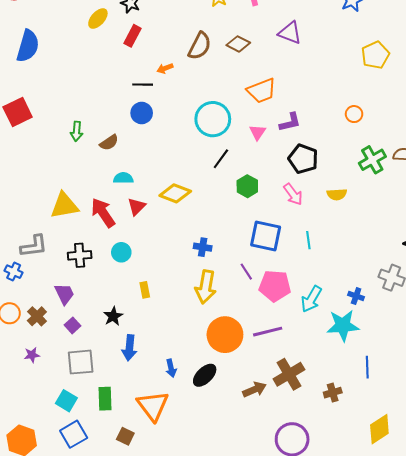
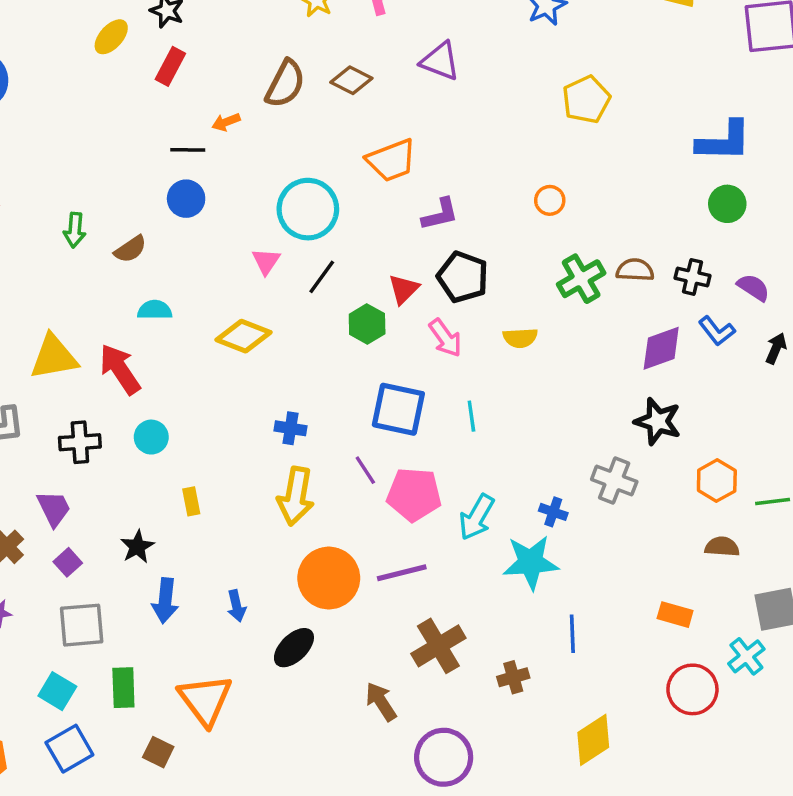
pink triangle: (257, 132) -> (266, 261), moved
red triangle: (137, 207) -> (404, 289), moved
blue arrow: (171, 368) -> (237, 606), moved
brown arrow: (254, 389) -> (381, 702), moved, turned -100

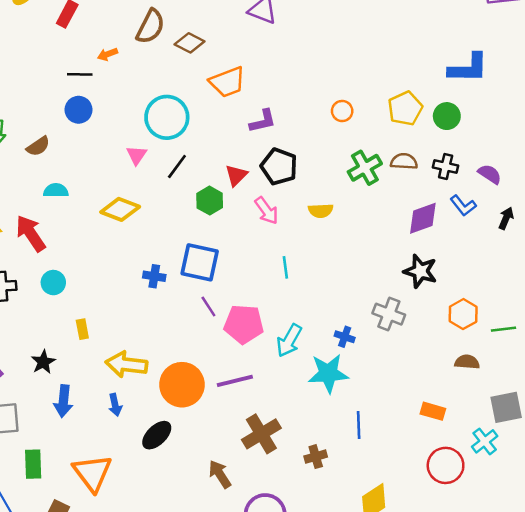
brown diamond: (351, 80) -> (190, 43), moved
yellow pentagon: (586, 99) -> (405, 108), moved
green circle: (727, 204) -> (447, 116), moved
blue square: (398, 409) -> (200, 262), moved
yellow arrow: (296, 496) -> (126, 365), moved, turned 87

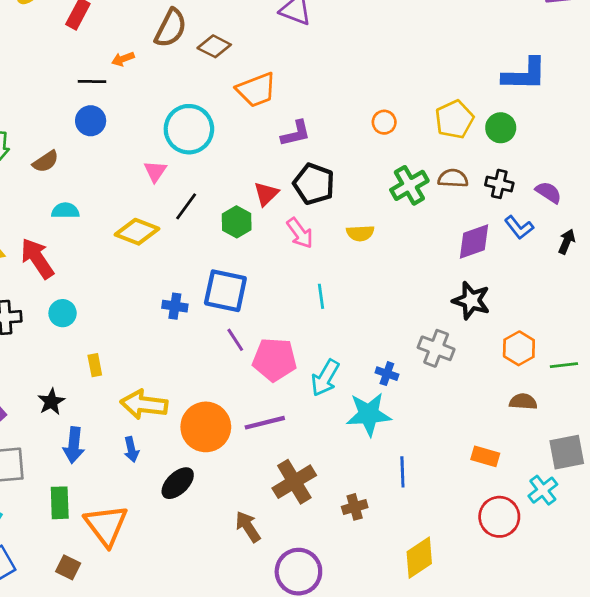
black line: (177, 166) -> (186, 206), moved
green rectangle: (33, 464) -> (60, 503), moved

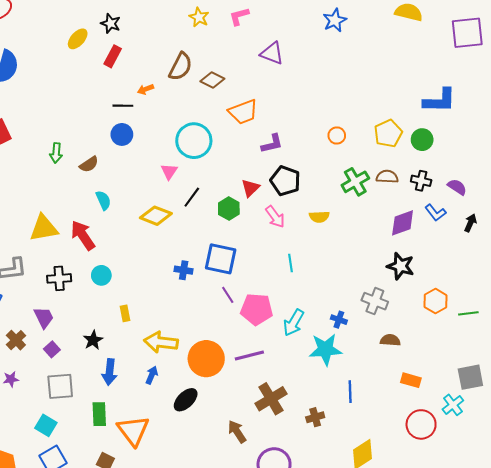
cyan semicircle: (65, 211) -> (103, 200), turned 66
brown semicircle: (523, 402) -> (390, 340), moved
blue arrow: (131, 449) -> (152, 375), turned -144

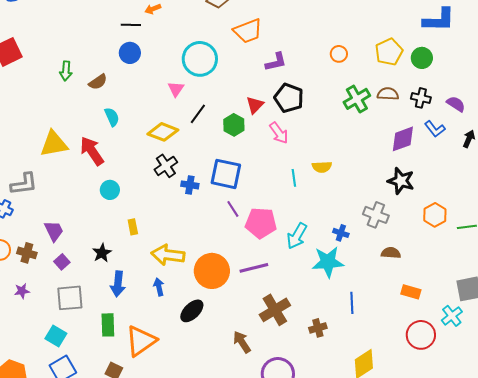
yellow semicircle: (319, 217) -> (322, 167), moved
black cross: (59, 278) -> (166, 166), moved, turned -30
brown cross: (16, 340) -> (27, 253), turned -30
blue arrow: (152, 375) -> (159, 287), turned -36
orange triangle: (133, 431) -> (141, 341), turned 32

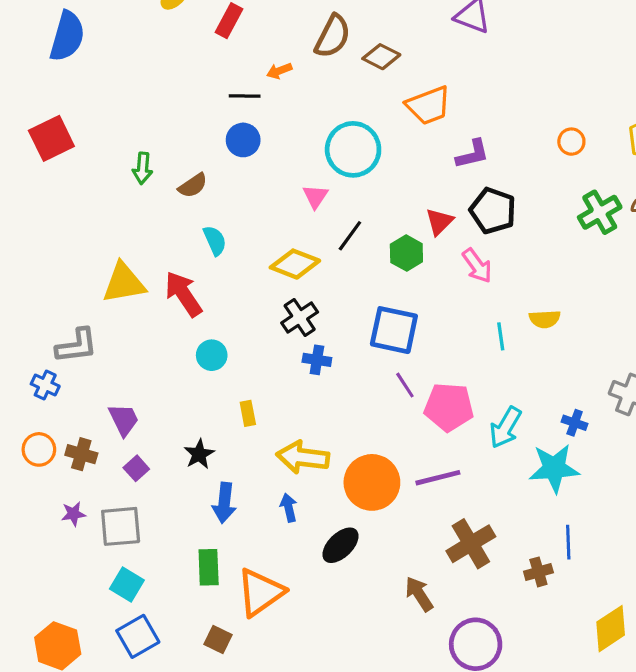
blue cross: (190, 185) -> (317, 360), moved
gray square: (70, 298) -> (121, 526), moved
blue line: (352, 303) -> (568, 542), moved

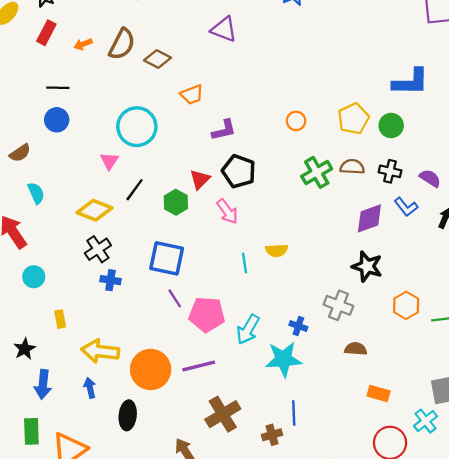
orange arrow: (279, 71) -> (83, 44), moved
orange trapezoid: (428, 105) -> (192, 95), size x0.7
black ellipse: (340, 545) -> (128, 415), turned -40

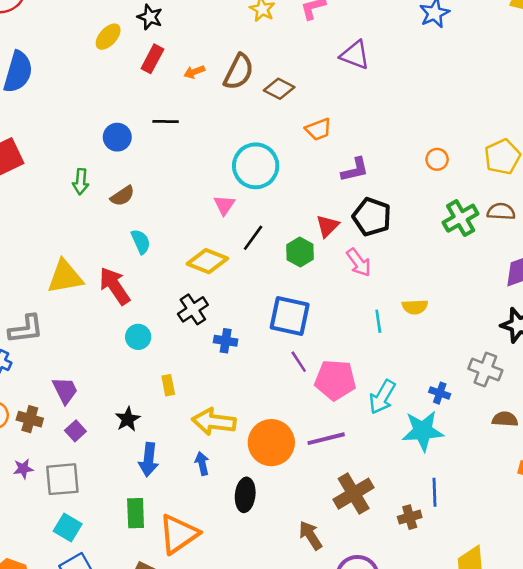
blue circle: (57, 120) -> (117, 137), moved
black cross: (98, 249) -> (193, 309), moved

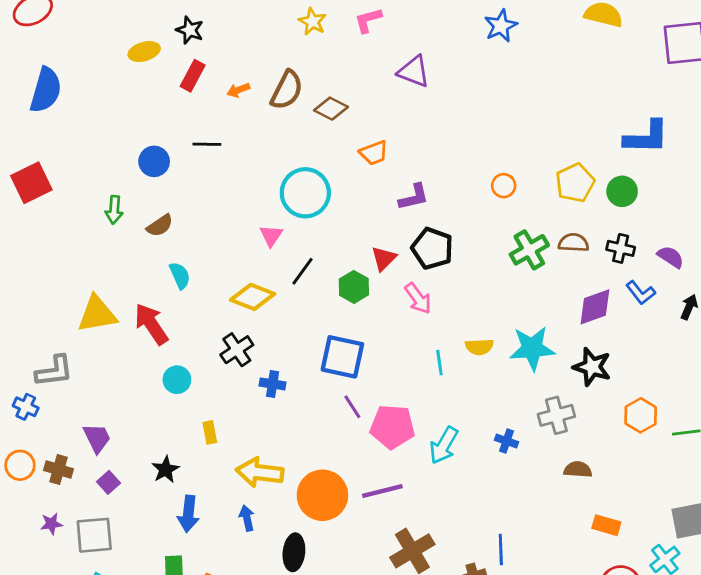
yellow ellipse: (108, 37) -> (144, 52), turned 32
gray cross: (485, 370) -> (556, 415), turned -36
cyan star: (423, 431) -> (532, 348), moved

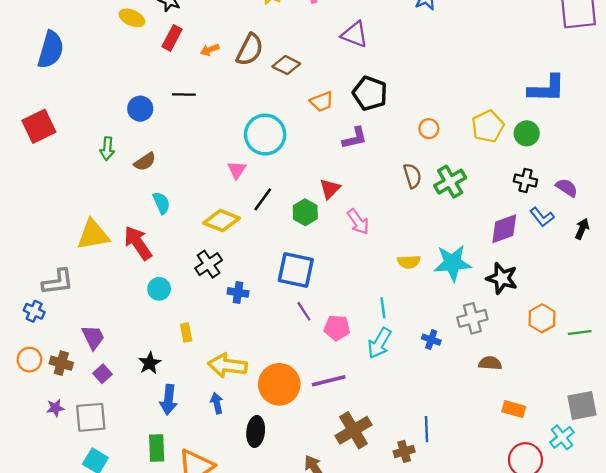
yellow ellipse: (144, 52) -> (132, 18), turned 40
brown semicircle: (574, 243) -> (412, 176), moved, turned 70
black pentagon: (432, 248) -> (370, 93), moved
cyan line: (439, 363) -> (383, 308), moved
pink pentagon: (392, 427) -> (337, 328), size x0.7

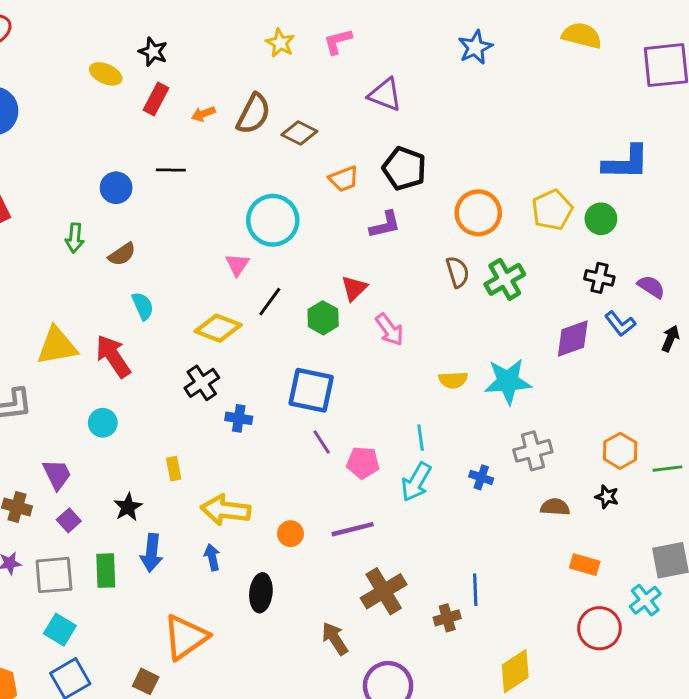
orange circle: (429, 129) -> (478, 213), size x1.8
black star: (502, 278) -> (607, 497), moved, size x0.6
cyan circle: (159, 289) -> (103, 423), moved
orange circle: (279, 384) -> (291, 534), size x0.5
green rectangle: (157, 448) -> (106, 571), moved

